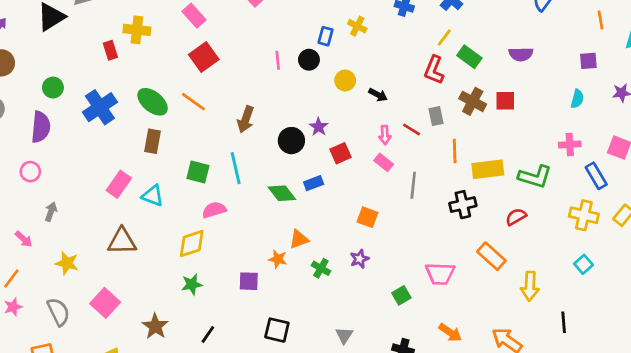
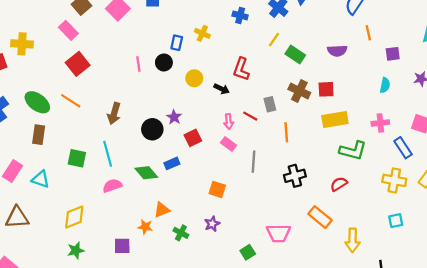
orange line: (600, 20) -> (368, 33), moved
red L-shape: (434, 70) -> (241, 69), moved
yellow rectangle: (488, 169) -> (335, 119), moved
pink semicircle: (214, 210) -> (112, 186), moved
cyan square: (583, 264) -> (396, 221), turned 32

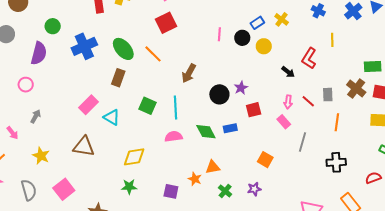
yellow line: (274, 40) -> (332, 40), moved, turned -48
blue rectangle: (177, 43) -> (257, 23), turned 32
green rectangle: (295, 55) -> (373, 67), moved, turned -48
yellow circle: (194, 78) -> (264, 46), moved

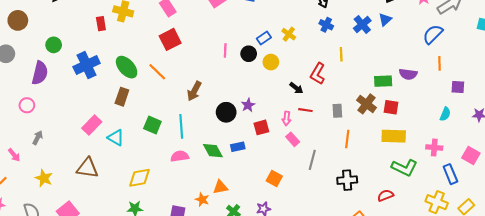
red line: (308, 101) -> (305, 110), moved, turned -32
pink arrow: (288, 102) -> (287, 118), moved

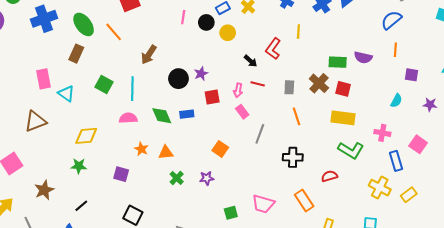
pink rectangle: (92, 125) -> (44, 79), turned -60
orange line: (347, 139) -> (297, 116), turned -30
brown triangle: (87, 168) -> (35, 121), turned -35
orange star: (202, 200) -> (141, 149), moved

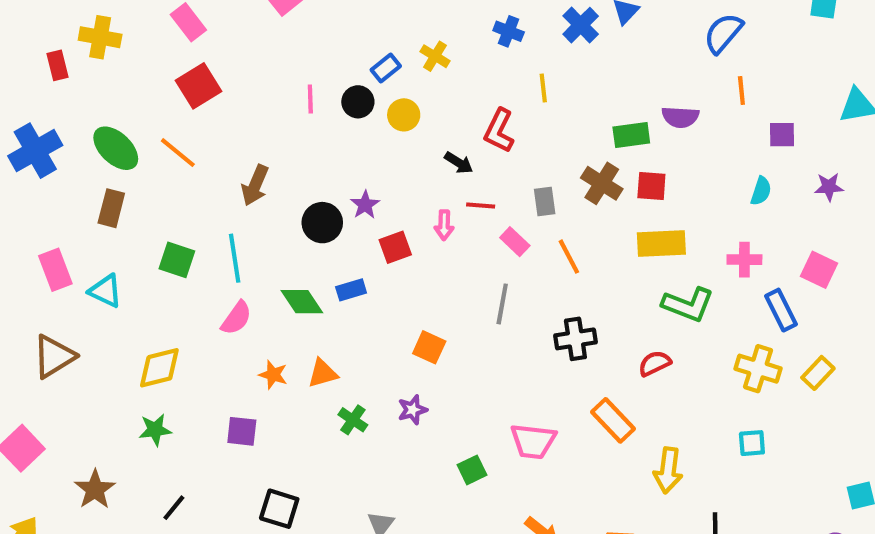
pink rectangle: (242, 112) -> (515, 242), moved
pink semicircle: (128, 118) -> (236, 318), turned 138

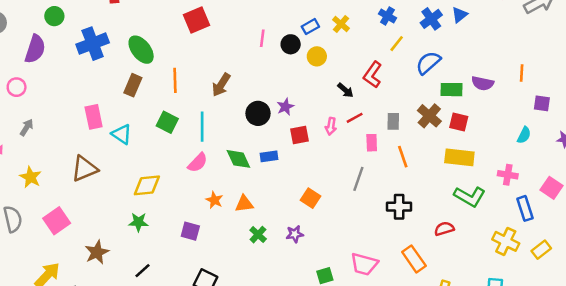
blue semicircle: (723, 33) -> (428, 63), moved
yellow line: (543, 88) -> (397, 44), moved, turned 36
orange line: (178, 153) -> (175, 80), moved, turned 40
red line: (481, 205) -> (355, 118), turned -42
pink rectangle: (515, 242) -> (372, 143), turned 36

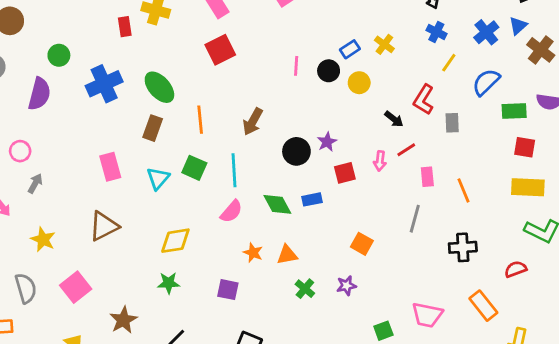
pink circle: (17, 87) -> (20, 151), moved
brown cross: (429, 116) -> (541, 50), moved
gray rectangle: (393, 121) -> (452, 123), moved
cyan triangle: (122, 134) -> (158, 178), moved, turned 40

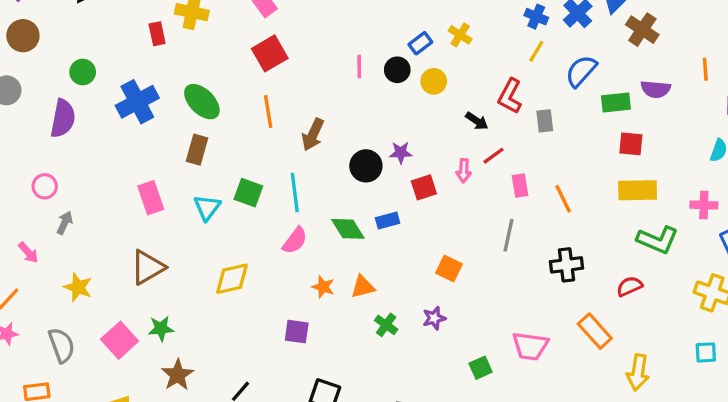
blue cross: (436, 32) -> (536, 17), moved
orange line: (200, 120) -> (268, 111), moved
purple star: (327, 142) -> (401, 153), turned 30
green star: (169, 283) -> (161, 329), moved

